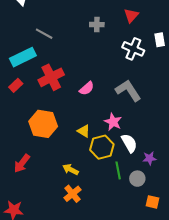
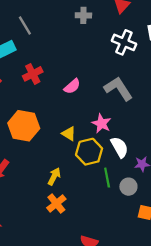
gray line: (44, 34) -> (25, 25), turned 30
red cross: (51, 77) -> (33, 74), size x0.7
yellow arrow: (70, 169) -> (54, 176), turned 91

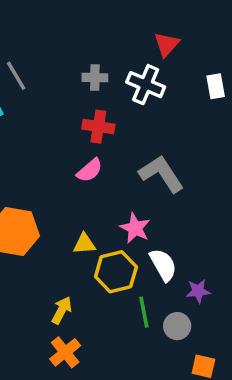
gray cross: (83, 15) -> (95, 78), moved
white cross: (124, 42) -> (146, 85), moved
red cross: (33, 74) -> (98, 127), moved, turned 36
yellow triangle: (69, 134) -> (84, 244), turned -35

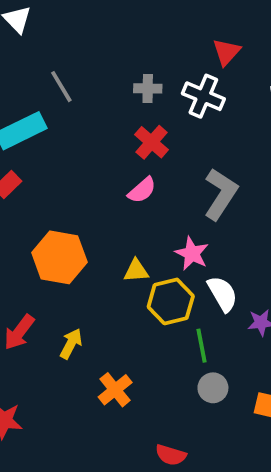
red cross: (98, 127) -> (152, 142), turned 32
gray L-shape: (161, 174) -> (221, 194), turned 66
yellow arrow: (62, 310) -> (71, 344), moved
gray circle: (177, 326) -> (213, 388), moved

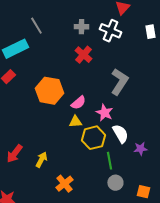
pink semicircle: (142, 190) -> (78, 103), moved
orange hexagon: (59, 257) -> (49, 91), moved

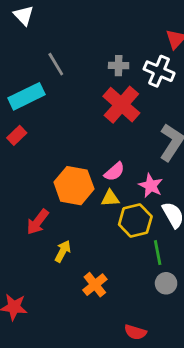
red cross: (83, 55) -> (121, 105), size x1.5
orange hexagon: (49, 91) -> (74, 186), moved
red arrow: (14, 154) -> (38, 222), moved

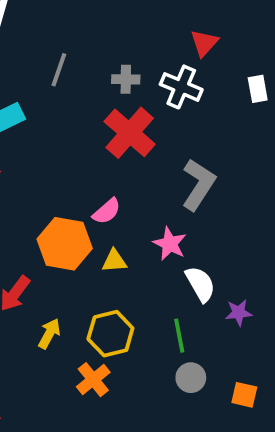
gray line: (56, 64) -> (59, 70), moved, turned 50
pink semicircle: (114, 172) -> (107, 211), moved
yellow hexagon: (135, 220) -> (110, 334), moved

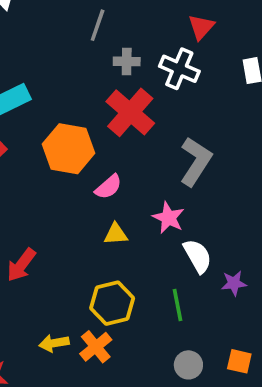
gray line: (59, 70) -> (98, 25), moved
orange hexagon: (65, 244) -> (69, 149), moved
yellow arrow: (49, 334) -> (54, 343), moved, turned -128
gray circle: (191, 378) -> (188, 365), moved

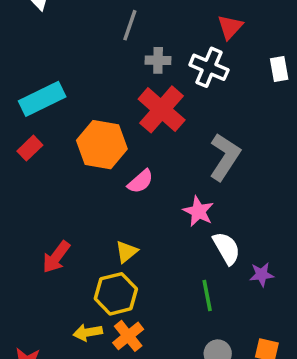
yellow triangle: (116, 234) -> (126, 252), moved, turned -35
yellow hexagon: (112, 303) -> (116, 294), moved

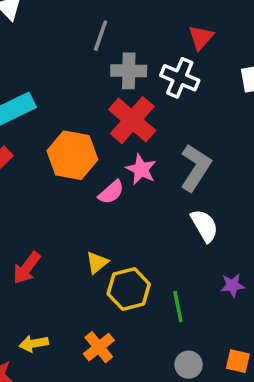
gray cross: (158, 60) -> (129, 71), size x1.4
pink star: (198, 211) -> (141, 169), moved
white semicircle: (226, 248) -> (204, 226), moved
yellow hexagon: (116, 294) -> (129, 289), moved
yellow arrow: (88, 332) -> (34, 344), moved

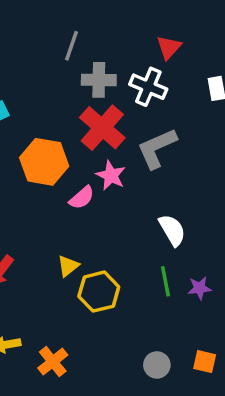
gray L-shape: (196, 168) -> (157, 148), moved, turned -147
green line: (178, 307) -> (165, 281), moved
orange cross: (99, 347) -> (53, 362), moved

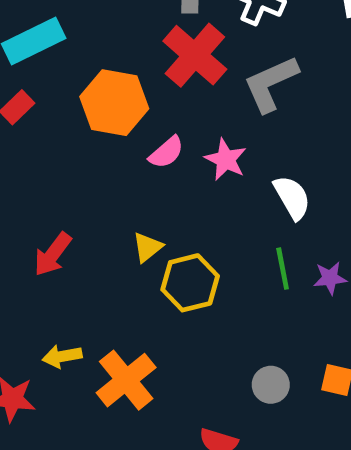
pink star: (111, 175) -> (226, 160), moved
orange cross: (53, 362) -> (126, 380), size x1.4

